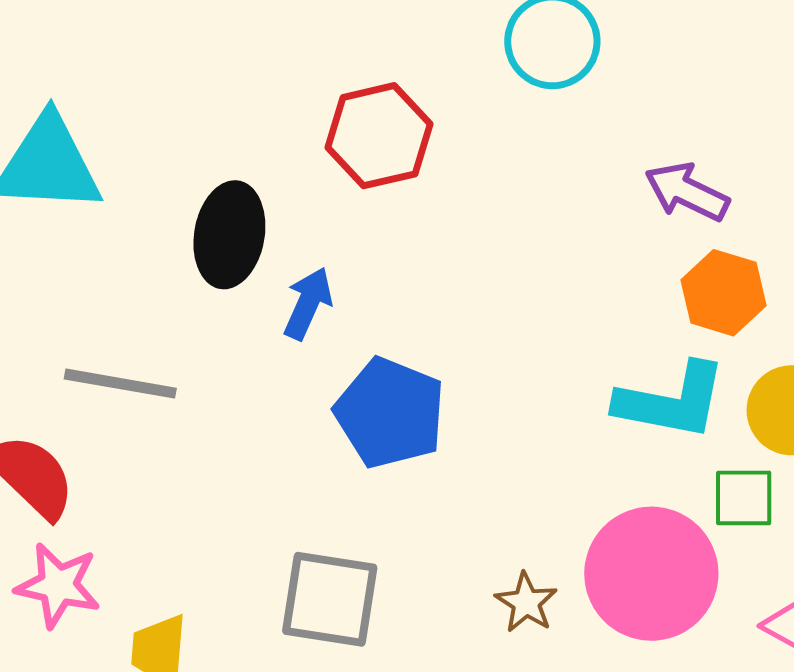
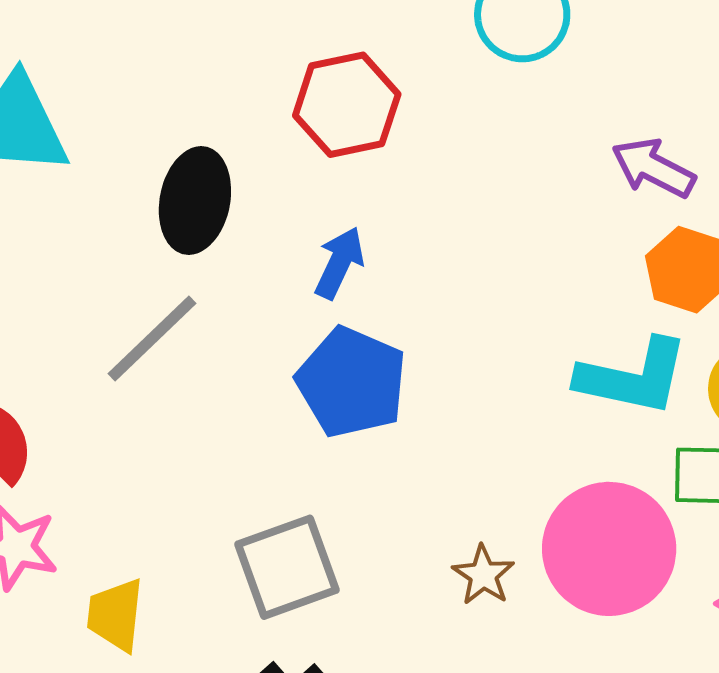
blue arrow: (308, 303) -> (339, 263), moved
gray line: (120, 384) -> (152, 339), moved, turned -55
gray square: (330, 599) -> (287, 567), turned -30

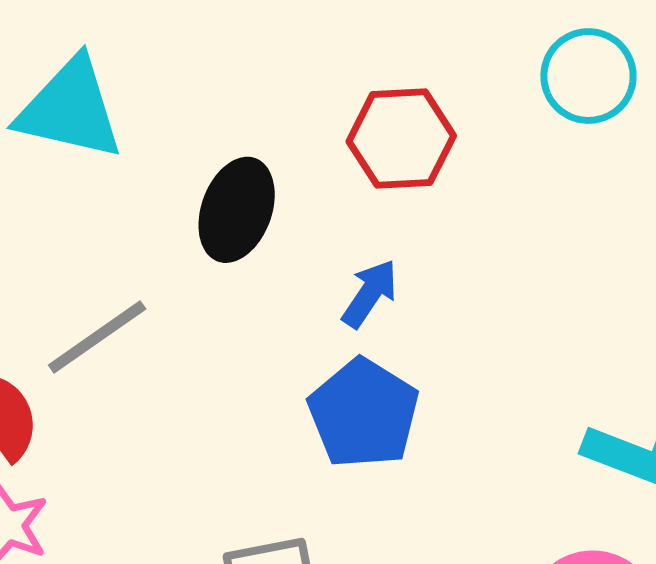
gray line: (152, 339) -> (97, 337), moved

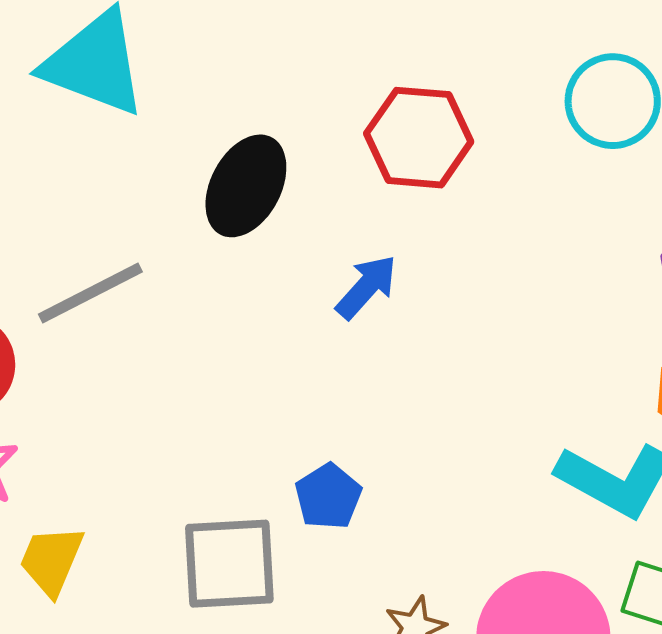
blue pentagon: (364, 413) -> (328, 496), moved, size x0.6

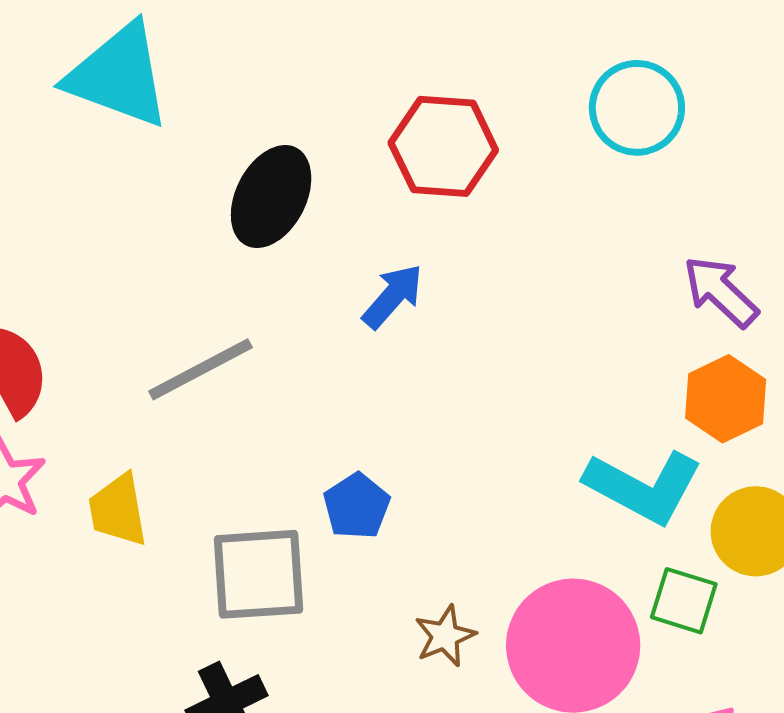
gray line: (90, 293) -> (201, 369), moved
yellow trapezoid: (51, 560) -> (118, 510), moved, turned -32

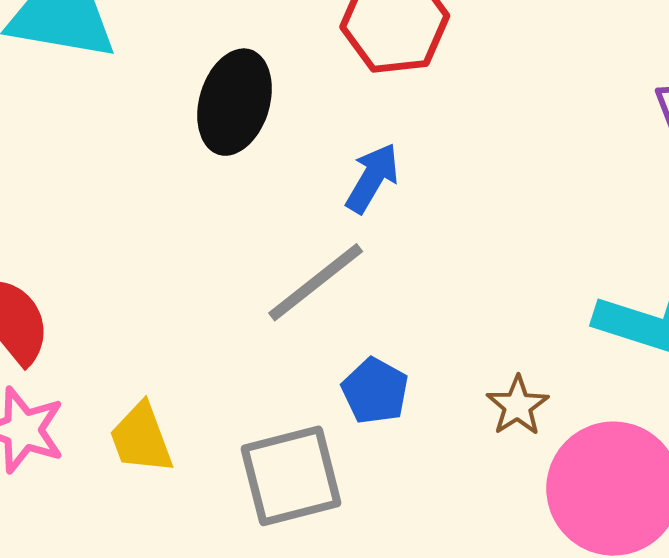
gray line: (201, 369) -> (316, 282), moved
brown star: (445, 636) -> (517, 406), moved

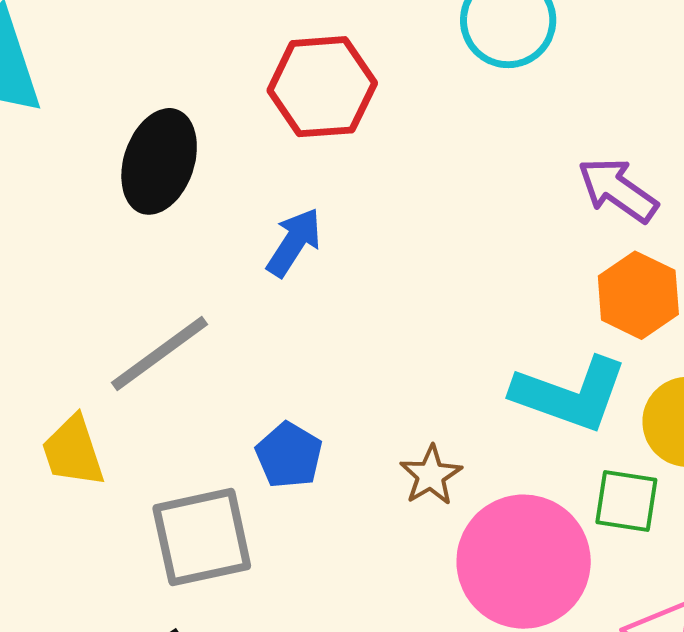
gray line: (316, 282) -> (159, 353), moved
yellow trapezoid: (141, 438) -> (73, 451), moved

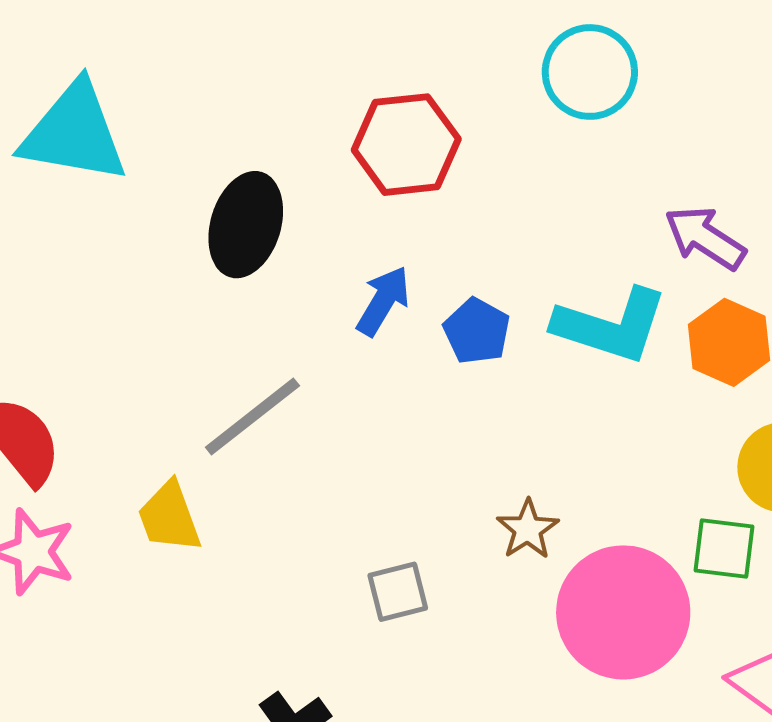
cyan L-shape: (570, 394) -> (611, 326), moved
blue pentagon: (289, 455) -> (477, 331), moved
gray square: (202, 537) -> (398, 592), moved, size x0.6

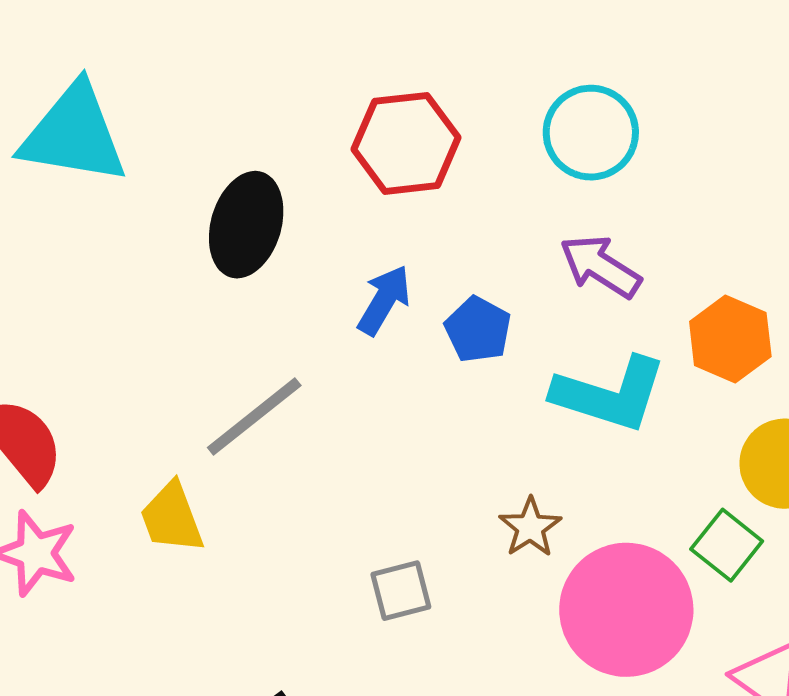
cyan circle: (590, 72) -> (591, 133), moved
purple arrow: (705, 238) -> (600, 266), moved
cyan L-shape: (611, 326) -> (610, 394), moved
green square: (724, 548) -> (727, 545), turned 32

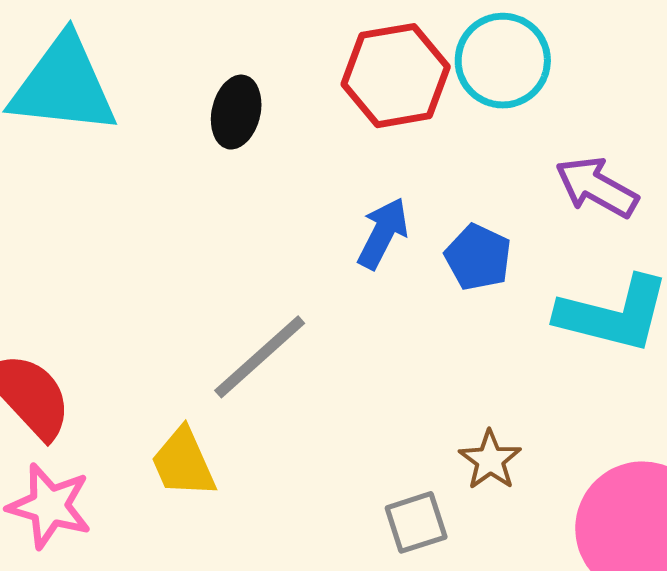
cyan circle: (591, 133) -> (503, 61), moved
black ellipse: (246, 225) -> (236, 112), moved, size x0.7
brown star: (530, 527) -> (490, 460), moved

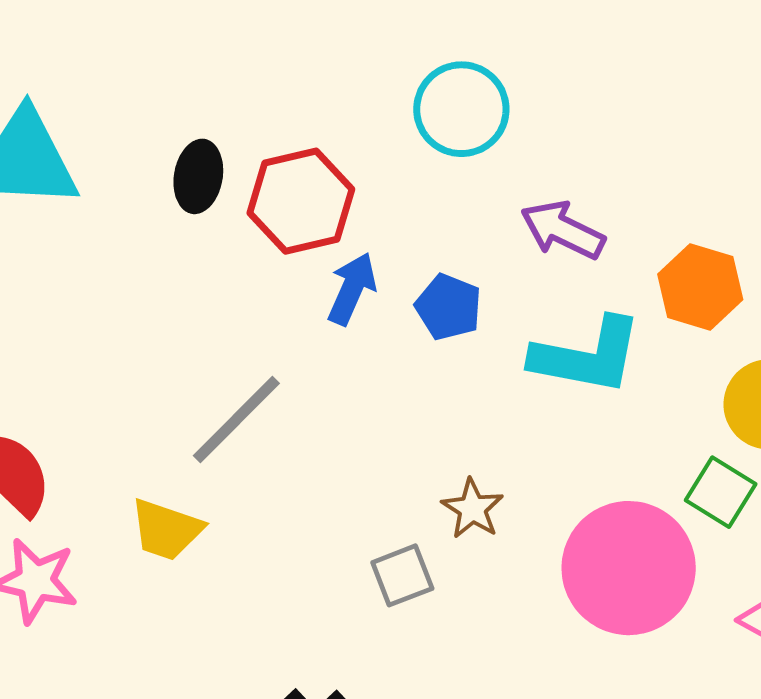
red hexagon: (396, 76) -> (301, 201), moved
yellow trapezoid: (183, 463) -> (166, 530), turned -44

